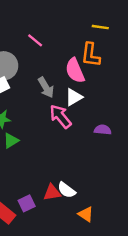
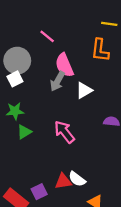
pink semicircle: (75, 71) -> (64, 65), moved
gray arrow: (46, 87) -> (57, 81), turned 60
pink arrow: (60, 116) -> (64, 132), moved

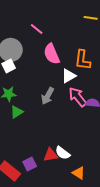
orange L-shape: (100, 50) -> (83, 60), moved
gray arrow: (57, 81) -> (48, 96), moved
pink arrow: (64, 132) -> (78, 97), moved

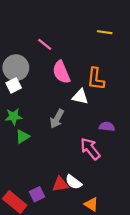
white triangle: (69, 76) -> (80, 97), turned 42
pink arrow: (78, 97) -> (90, 149), moved

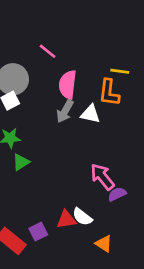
yellow line: (105, 32) -> (120, 71), moved
pink semicircle: (61, 72) -> (68, 85), turned 30
gray arrow: (57, 119) -> (65, 111), moved
purple semicircle: (107, 127) -> (117, 194), moved, turned -32

